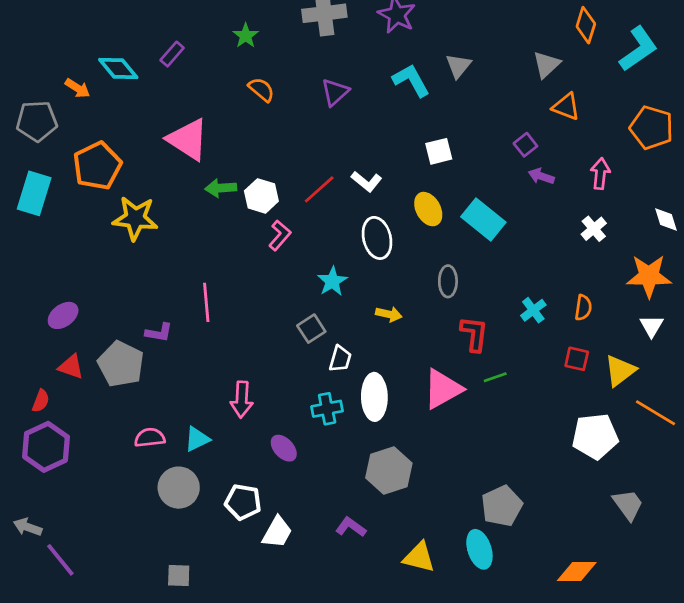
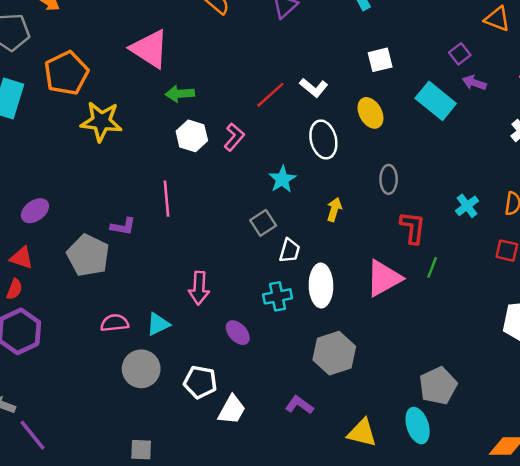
white hexagon: (261, 196) -> (192, 136), moved
cyan rectangle: (483, 220) -> (436, 101), moved
yellow arrow: (389, 314) -> (334, 209), turned -85
red triangle: (71, 367) -> (22, 258), moved
green line: (495, 377) -> (432, 267), turned -50

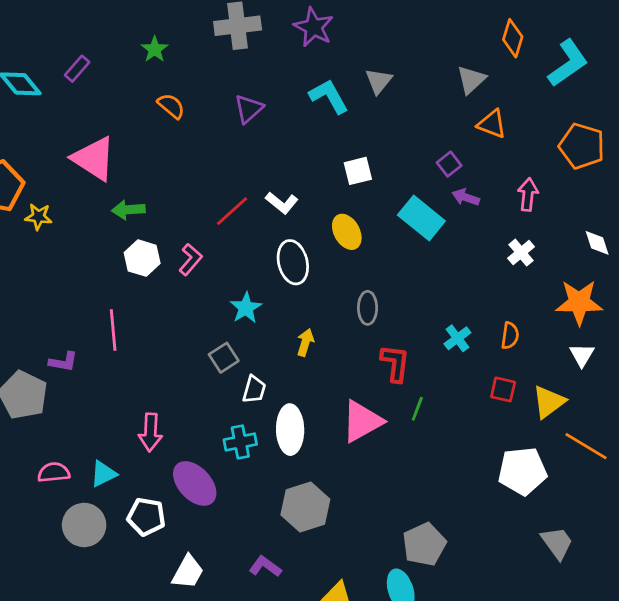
yellow star: (101, 121) -> (38, 217), moved, size x0.6
purple ellipse: (238, 333) -> (195, 483), size x1.6
white pentagon: (200, 382) -> (146, 517), moved

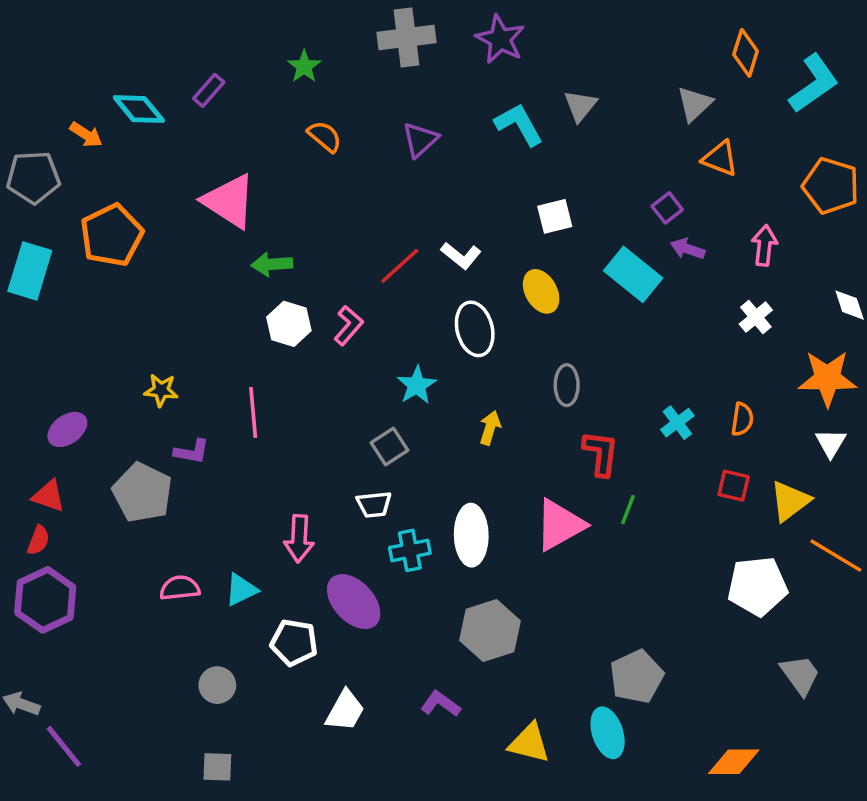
yellow star: (38, 217) -> (161, 390), moved
white trapezoid: (254, 389) -> (374, 504), moved, turned 68
gray circle: (84, 525) -> (217, 685), moved, size x0.7

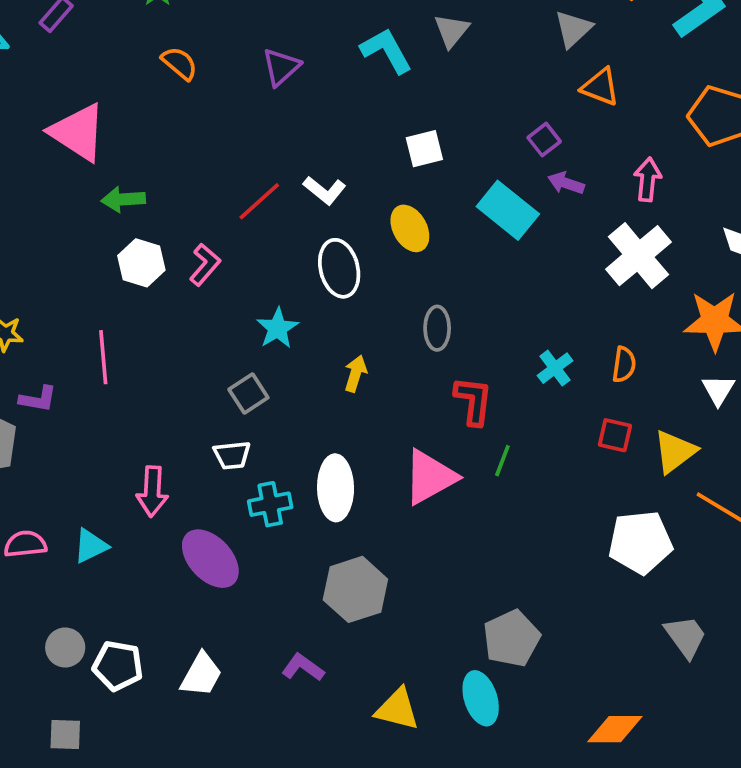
white cross: (756, 317) -> (638, 256), size x1.8
white pentagon: (294, 642) -> (118, 666), moved

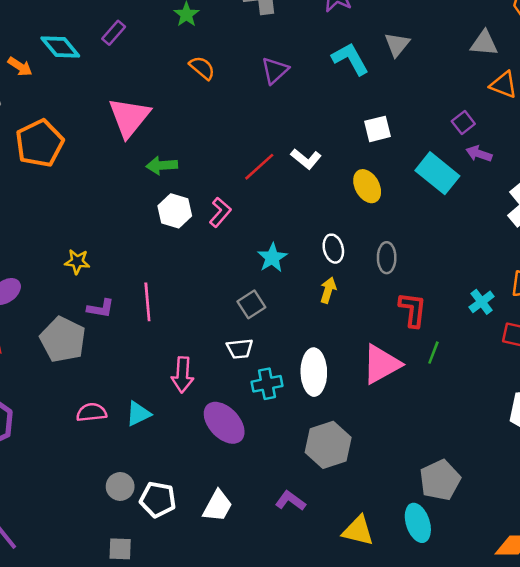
gray triangle: (573, 29) -> (484, 43), turned 48
pink triangle: (78, 132) -> (129, 117), turned 36
white ellipse: (339, 268) -> (333, 249), moved, size x0.7
pink line: (103, 357) -> (147, 302), moved
cyan cross: (555, 368) -> (482, 302), moved

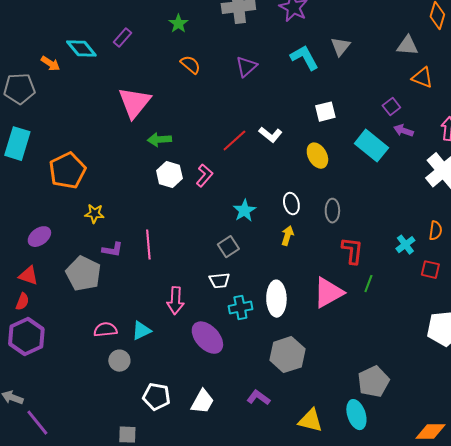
orange pentagon: (40, 143) -> (67, 171), moved
gray circle: (120, 486) -> (119, 361), moved

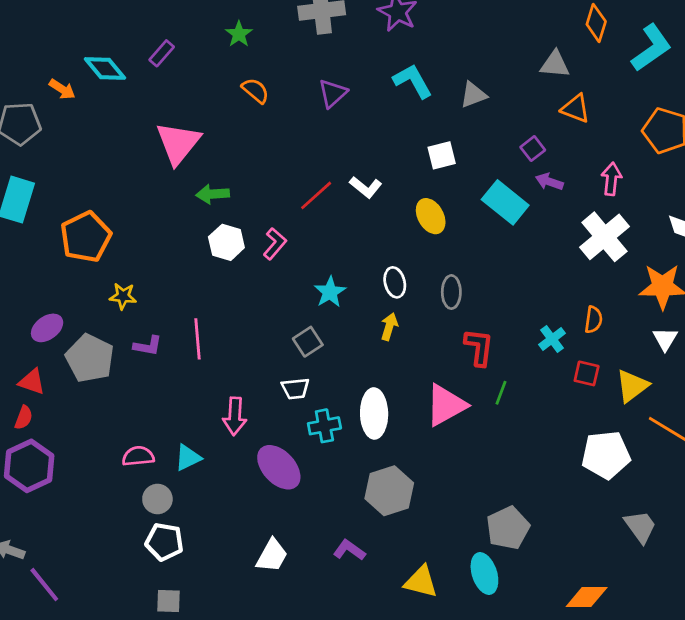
gray triangle: (340, 47) -> (473, 95), moved, turned 30
gray pentagon: (83, 274) -> (90, 358), moved
white pentagon: (156, 397) -> (164, 542), moved

